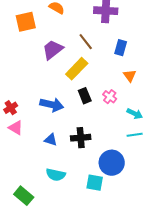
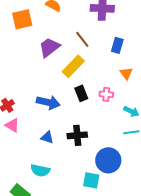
pink cross: (110, 97) -> (106, 94), turned -32
cyan semicircle: (56, 175) -> (40, 170), moved

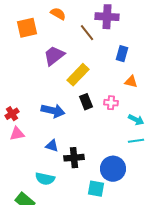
brown line: (82, 39) -> (87, 33), moved
orange triangle: (126, 73) -> (131, 82), turned -40
pink triangle: (12, 125) -> (17, 134), turned -42
black cross: (77, 135) -> (74, 158), moved

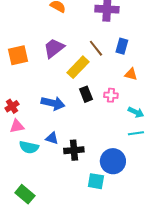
orange square: (27, 28) -> (18, 55), moved
brown line: (87, 33) -> (96, 48), moved
cyan semicircle: (45, 179) -> (29, 147), moved

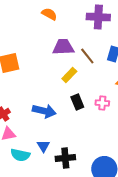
purple trapezoid: (54, 48) -> (63, 47), moved, turned 35
yellow rectangle: (78, 67) -> (69, 75), size x0.7
blue triangle: (52, 138) -> (43, 146), turned 40

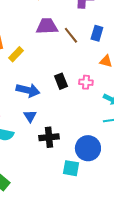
yellow rectangle: (69, 75) -> (16, 54), moved
blue triangle: (43, 146) -> (30, 116), moved

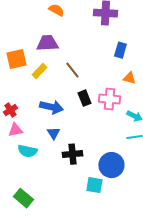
purple trapezoid: (47, 26) -> (47, 43), moved
brown line: (71, 35) -> (72, 70), moved
pink cross: (86, 82) -> (109, 99), size x1.5

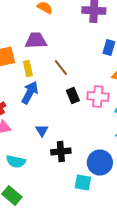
yellow rectangle: (39, 71) -> (28, 68), turned -56
blue arrow: (51, 107) -> (30, 92), moved, turned -75
cyan semicircle: (27, 151) -> (16, 162), moved

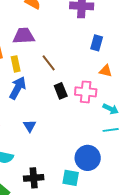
black cross: (61, 152) -> (34, 178), moved

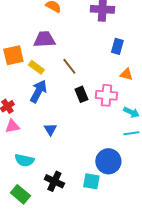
yellow rectangle: (16, 64) -> (36, 67), turned -42
black cross: (34, 178) -> (54, 181), turned 30

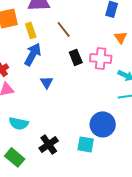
yellow rectangle: (36, 67) -> (31, 30), turned 35
orange triangle: (126, 74) -> (121, 37), turned 40
blue triangle: (50, 129) -> (47, 82), moved
black cross: (54, 181) -> (49, 144), turned 30

